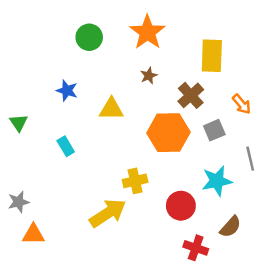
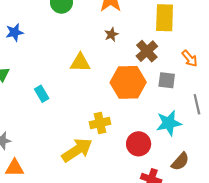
blue star: (67, 91) -> (15, 32), moved, turned -30
gray square: (214, 130) -> (167, 80), turned 30

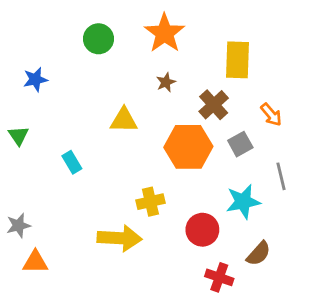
gray square: (167, 80) -> (240, 144), turned -36
yellow arrow: (77, 150) -> (120, 238), turned 36

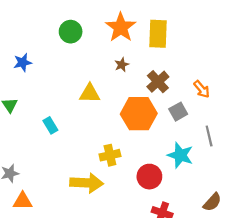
yellow rectangle: (237, 60) -> (158, 34), moved
cyan star: (243, 202) -> (180, 155), turned 30
brown semicircle: (259, 254) -> (212, 202), moved

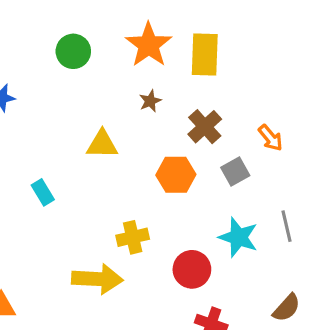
orange hexagon: (139, 114) -> (176, 175), size x0.7
gray line: (209, 136) -> (287, 226), moved

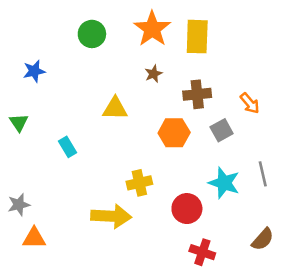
brown cross: (205, 127) -> (197, 94), turned 36

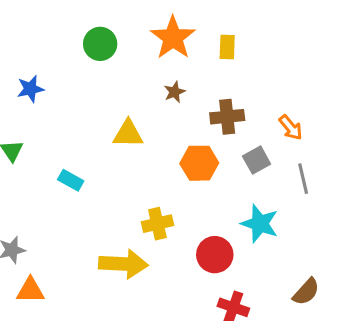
yellow rectangle: (197, 37) -> (227, 47), size x0.6
cyan rectangle: (68, 147) -> (71, 180), turned -30
gray line: (263, 174) -> (303, 179), moved

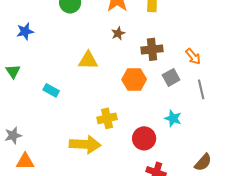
cyan star: (260, 224) -> (173, 118), size x0.7

